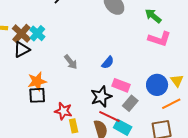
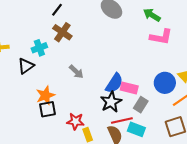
cyan cross: (37, 33) -> (39, 48), turned 35
brown cross: (21, 34) -> (62, 32), moved
blue semicircle: (108, 62) -> (114, 83), moved, size x1.5
red line: (109, 116) -> (122, 120), turned -30

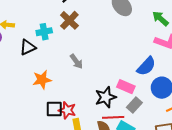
blue semicircle: (114, 83) -> (146, 66), moved
black square: (47, 109) -> (54, 109), moved

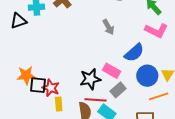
gray arrow: (76, 62) -> (108, 27), moved
orange star: (42, 80) -> (26, 75), moved

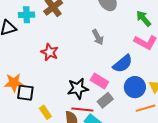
red star: (51, 88) -> (50, 52), moved
yellow rectangle: (59, 104) -> (45, 112), turned -32

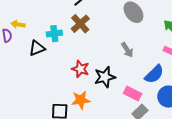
orange star: (14, 83) -> (81, 100), moved
black star: (78, 88) -> (105, 77), moved

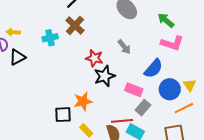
black triangle: (37, 48) -> (17, 57), moved
red star: (80, 69) -> (94, 58), moved

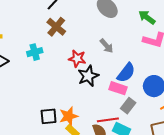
cyan cross: (50, 38) -> (35, 52), moved
blue semicircle: (153, 68) -> (126, 73), moved
orange star: (83, 101) -> (69, 116), moved

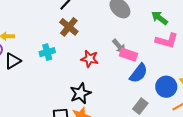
black star: (88, 76) -> (80, 93), moved
pink rectangle: (118, 88) -> (128, 55), moved

